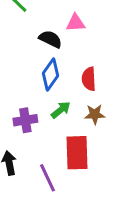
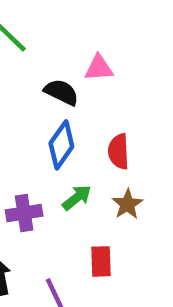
brown star: (95, 114) -> (127, 204), turned -30
red rectangle: (77, 153) -> (101, 261), size x0.6

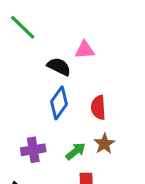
green arrow: (77, 198) -> (76, 151), moved

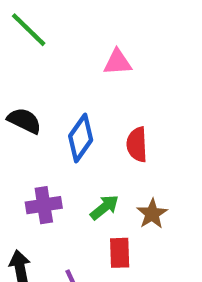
black semicircle: (59, 67) -> (24, 121), moved
brown star: (104, 144) -> (152, 214), moved

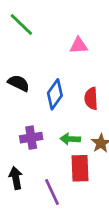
green arrow: (104, 207) -> (70, 139), turned -138
red rectangle: (120, 253) -> (80, 168), size x1.4

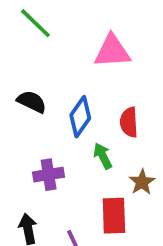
pink triangle: (79, 45) -> (112, 51), size x1.5
green arrow: (70, 139) -> (103, 156), moved, turned 60

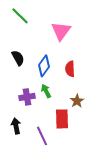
pink triangle: (112, 51) -> (61, 31), turned -50
black semicircle: (32, 102) -> (18, 58), turned 35
green arrow: (103, 156) -> (46, 91), moved

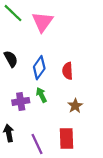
pink triangle: (61, 31) -> (42, 22), moved
red rectangle: (62, 119) -> (66, 139), moved

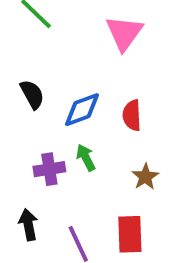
pink triangle: (42, 22) -> (124, 33), moved
blue diamond: (39, 68) -> (82, 110), turned 35

